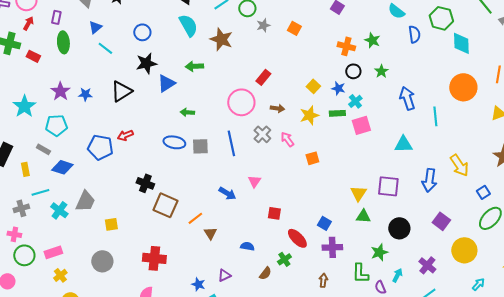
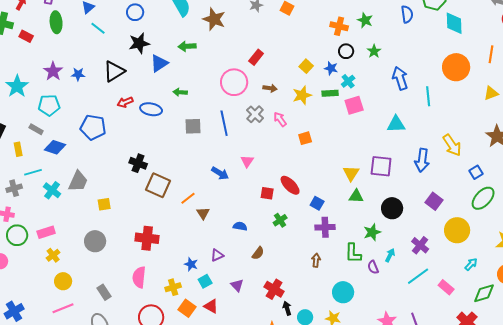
red arrow: (125, 135) -> (125, 102), moved
blue ellipse: (174, 142) -> (151, 109), moved
red ellipse: (297, 238) -> (290, 185), moved
green cross: (284, 259) -> (280, 220), moved

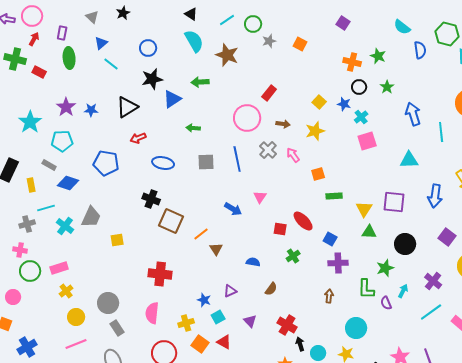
green rectangle: (330, 93) -> (334, 196), moved
blue ellipse: (151, 109) -> (163, 163), moved
gray circle: (95, 241) -> (108, 303), moved

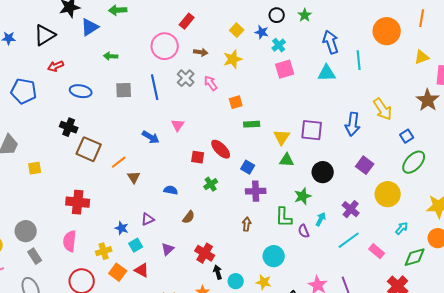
cyan triangle: (409, 160) -> (327, 73), moved
purple triangle: (250, 321) -> (168, 249), turned 32

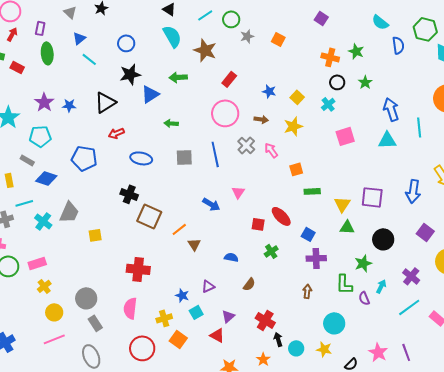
red rectangle: (187, 21) -> (229, 79), moved
blue star: (262, 32) -> (269, 91), moved
cyan cross: (279, 45) -> (328, 104), moved
red triangle: (142, 270) -> (217, 335), moved

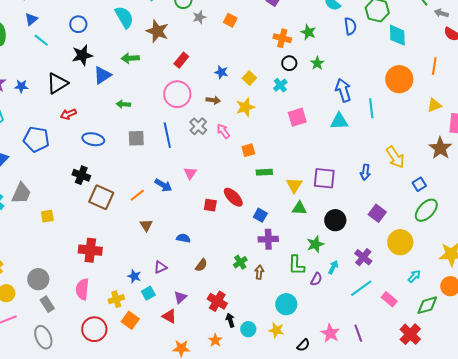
blue arrow: (413, 191) -> (365, 172), size x0.7
orange line: (179, 229) -> (137, 195), moved
green cross: (271, 251) -> (240, 262), moved
purple semicircle: (364, 298) -> (316, 279), turned -128

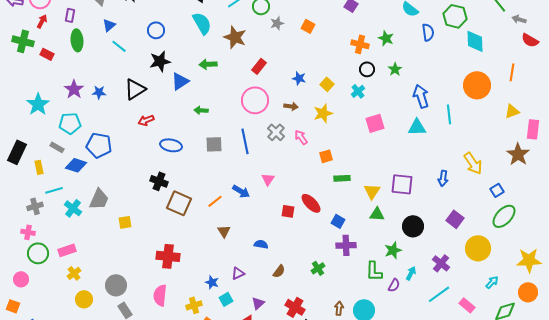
blue pentagon: (36, 139) -> (99, 145), moved
brown arrow: (259, 272) -> (339, 308), moved

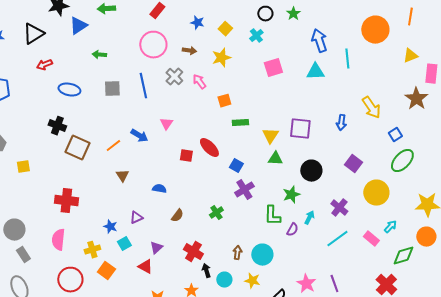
purple cross: (346, 245) -> (244, 190), turned -30
pink rectangle: (467, 305) -> (371, 239), moved

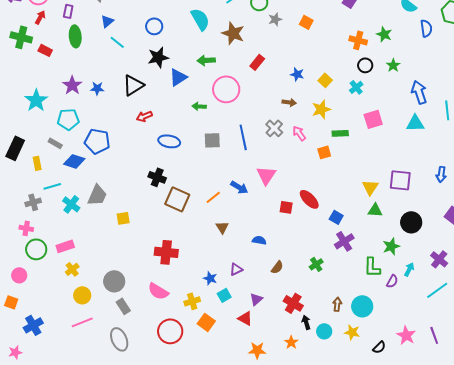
pink circle: (153, 45) -> (226, 89), moved
green rectangle: (240, 123) -> (340, 133), moved
pink triangle: (166, 124) -> (266, 175), size x1.5
pink semicircle: (58, 240) -> (158, 291), turned -65

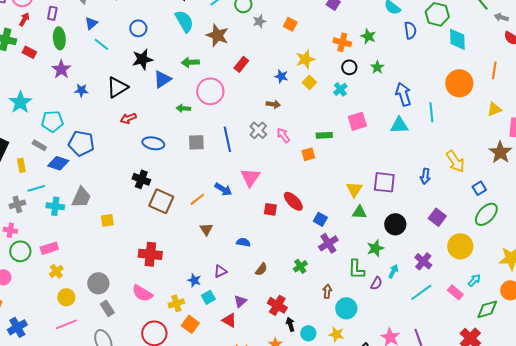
purple star: (72, 85) -> (61, 69), moved
yellow star: (321, 109) -> (305, 59), moved
cyan cross: (71, 204) -> (55, 206), turned -30
brown arrow: (337, 304) -> (327, 291), moved

